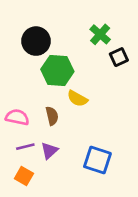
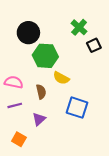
pink semicircle: (17, 117) -> (14, 82), moved
purple line: (25, 147) -> (15, 105), moved
blue square: (97, 160) -> (77, 108), moved

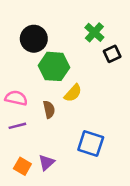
yellow semicircle: (61, 78) -> (73, 93), turned -77
blue square: (77, 108) -> (91, 144), moved
purple triangle: (39, 119) -> (46, 162), moved

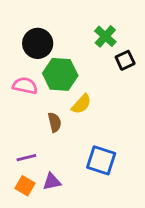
pink semicircle: (16, 98) -> (25, 86), moved
purple line: (17, 126) -> (26, 158), moved
purple triangle: (46, 162) -> (52, 182), turned 30

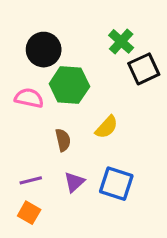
black square: (125, 60) -> (144, 69), size x1.4
yellow semicircle: (81, 104) -> (107, 127), moved
purple triangle: (52, 182) -> (74, 182), moved, turned -30

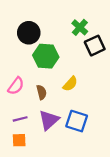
pink semicircle: (29, 98) -> (16, 86), moved, turned 114
purple triangle: (74, 182) -> (49, 120), size x1.5
orange square: (29, 213) -> (19, 140), turned -32

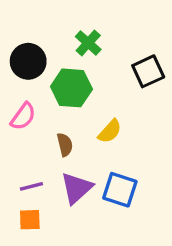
green cross: (80, 27) -> (88, 43), moved
black circle: (29, 33) -> (28, 61), moved
pink semicircle: (16, 86) -> (23, 116), moved

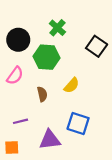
black square: (148, 71) -> (97, 46), turned -30
purple triangle: (76, 188) -> (50, 140), moved, turned 35
orange square: (30, 220) -> (12, 147), moved

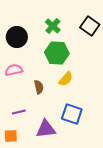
black square: (97, 46) -> (90, 26), moved
green hexagon: (47, 57) -> (57, 53), moved
pink semicircle: (15, 76) -> (14, 70), turned -138

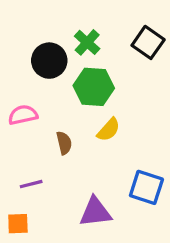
black circle: (17, 37) -> (49, 61), moved
blue square: (72, 114) -> (146, 187), moved
purple triangle: (46, 129) -> (95, 212), moved

